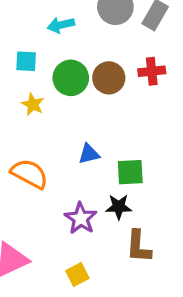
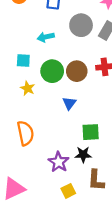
blue triangle: (89, 154) -> (69, 103), moved, turned -40
orange semicircle: (29, 174) -> (25, 133), turned 50
yellow square: (77, 275) -> (68, 191), moved

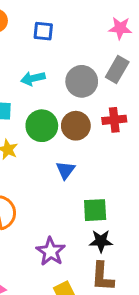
gray circle: (81, 25) -> (82, 81), moved
black star: (83, 155) -> (101, 241), moved

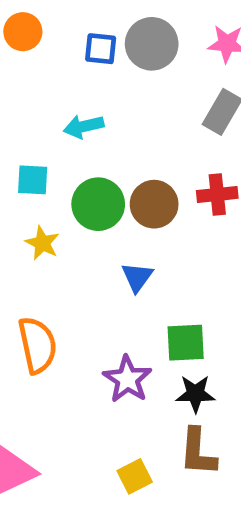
gray circle: (82, 81) -> (152, 44), moved
purple star: (51, 251) -> (127, 379), moved

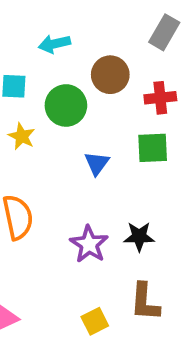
brown circle: (154, 204) -> (110, 75), moved
green square: (186, 343) -> (153, 148), moved
black star: (195, 394) -> (139, 236), moved

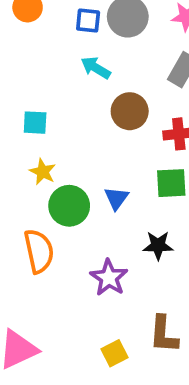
cyan arrow: (54, 44) -> (96, 68), moved, turned 44
green circle: (66, 105) -> (69, 206), moved
black star: (139, 236) -> (158, 245), moved

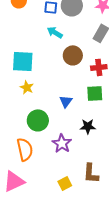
cyan square: (35, 123) -> (23, 61), size x1.6
green circle: (69, 206) -> (38, 120), moved
orange semicircle: (39, 251) -> (25, 149), moved

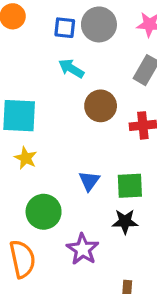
green square: (95, 93) -> (130, 186), moved

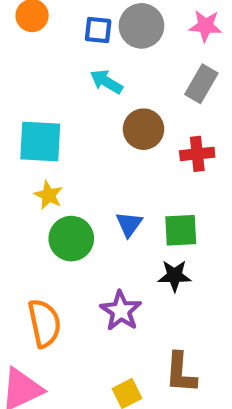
green circle: (44, 212) -> (71, 239), moved

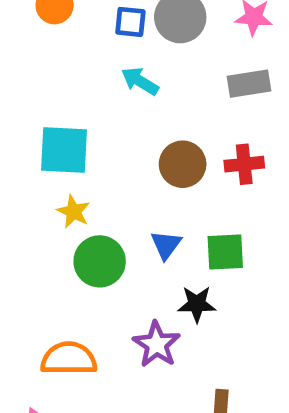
gray rectangle: (201, 84) -> (249, 84), turned 51
brown circle: (144, 129) -> (183, 164), moved
black star: (174, 276) -> (197, 304), moved
orange semicircle: (44, 323) -> (69, 359), turned -78

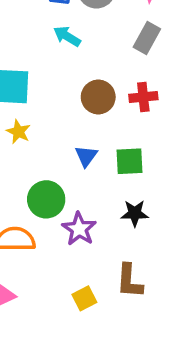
gray rectangle: (249, 84) -> (147, 38), turned -52
green circle: (100, 261) -> (46, 199), moved
black star: (197, 304) -> (135, 213), moved

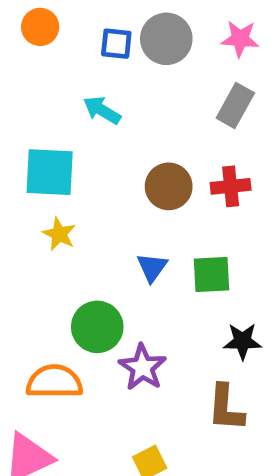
cyan arrow: (67, 36) -> (102, 110), moved
black star: (135, 213) -> (242, 341), moved
brown L-shape: (129, 281) -> (226, 408), moved

